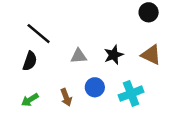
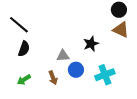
black line: (39, 34) -> (19, 25), moved
brown triangle: (151, 55) -> (121, 30), moved
gray triangle: (79, 56) -> (63, 56), moved

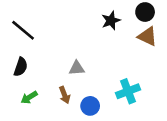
black star: (91, 44) -> (111, 21), moved
black semicircle: (24, 49) -> (21, 67), moved
blue circle: (76, 70) -> (90, 106), moved

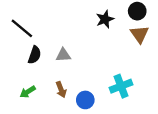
brown triangle: (147, 36) -> (140, 34), turned 30
black semicircle: (21, 67) -> (35, 55), moved
gray triangle: (77, 68) -> (63, 55), moved

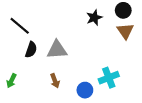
gray triangle: (63, 55) -> (57, 50), size x1.5
green arrow: (28, 92) -> (11, 81), moved, turned -32
blue circle: (85, 100) -> (85, 90), moved

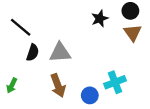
brown arrow: (55, 81) -> (58, 86), size x1.5

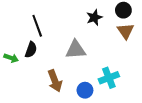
black line: (21, 27) -> (37, 26), moved, turned 30
gray triangle: (60, 53) -> (76, 50), moved
green arrow: (12, 86) -> (11, 58), moved, turned -96

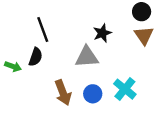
black star: (94, 17) -> (102, 33), moved
cyan cross: (109, 78) -> (125, 89), turned -30
blue circle: (85, 90) -> (93, 94), moved

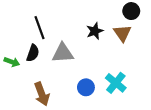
brown triangle: (144, 35) -> (122, 33), moved
gray triangle: (87, 57) -> (63, 53), moved
brown arrow: (63, 93) -> (42, 94), moved

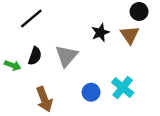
black line: (40, 28) -> (31, 18), moved, turned 70
gray triangle: (63, 53) -> (66, 56), turned -45

